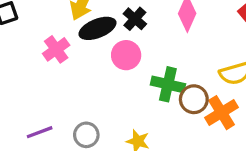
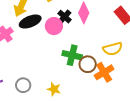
black cross: (135, 19) -> (65, 17), moved
pink circle: (126, 55) -> (54, 26), moved

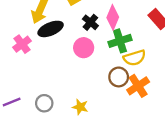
pink circle: (54, 26) -> (84, 48), moved
yellow semicircle: (113, 49) -> (134, 58), moved
green cross: (72, 55) -> (120, 41), moved, turned -30

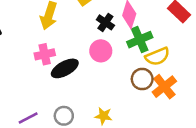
black ellipse: (51, 29) -> (65, 68), moved
pink cross: (22, 44) -> (45, 54), moved, turned 30

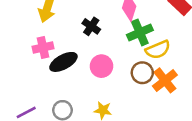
black cross: (105, 22) -> (91, 26), moved
pink circle: (101, 51) -> (101, 66), moved

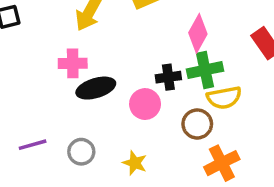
black cross: (91, 26) -> (168, 77), moved, turned 36
orange cross: (165, 80) -> (222, 163), moved

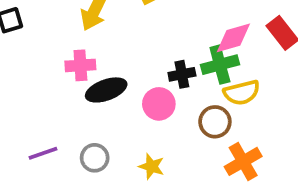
pink diamond: (198, 33) -> (233, 38), moved, turned 48

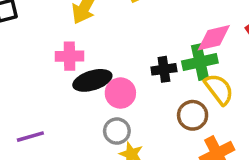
yellow semicircle: (242, 93) -> (219, 89), turned -116
pink circle: (159, 104) -> (120, 93), moved
gray circle: (95, 158) -> (117, 131), moved

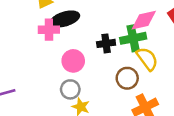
pink cross: (70, 56) -> (49, 30), moved
black ellipse: (92, 80) -> (65, 19), moved

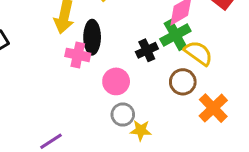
black ellipse: (65, 19) -> (92, 37), turned -56
pink cross: (49, 30) -> (78, 55), turned 30

